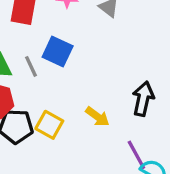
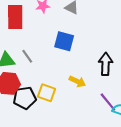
blue square: (58, 51) -> (64, 41), moved

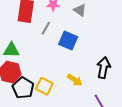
gray line: (27, 56) -> (46, 28), moved, turned 56
black pentagon: (25, 98) -> (23, 88), turned 30

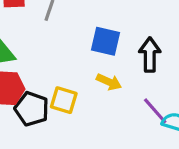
blue square: (68, 41) -> (105, 41), moved

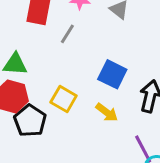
yellow square: (64, 100) -> (64, 99), moved

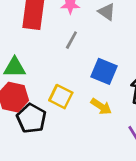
gray line: (67, 34) -> (71, 40), moved

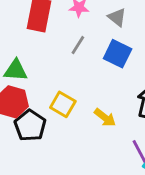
blue square: (104, 71) -> (118, 54), moved

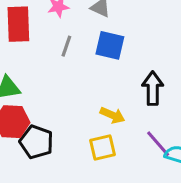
yellow square: (63, 104) -> (103, 148), moved, turned -30

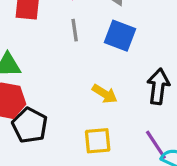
gray line: (66, 46) -> (75, 30), turned -35
yellow arrow: (112, 115) -> (105, 94), moved

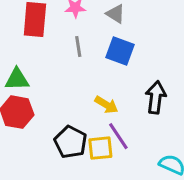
black pentagon: (30, 125) -> (71, 142), moved
purple line: (156, 145) -> (118, 136), moved

